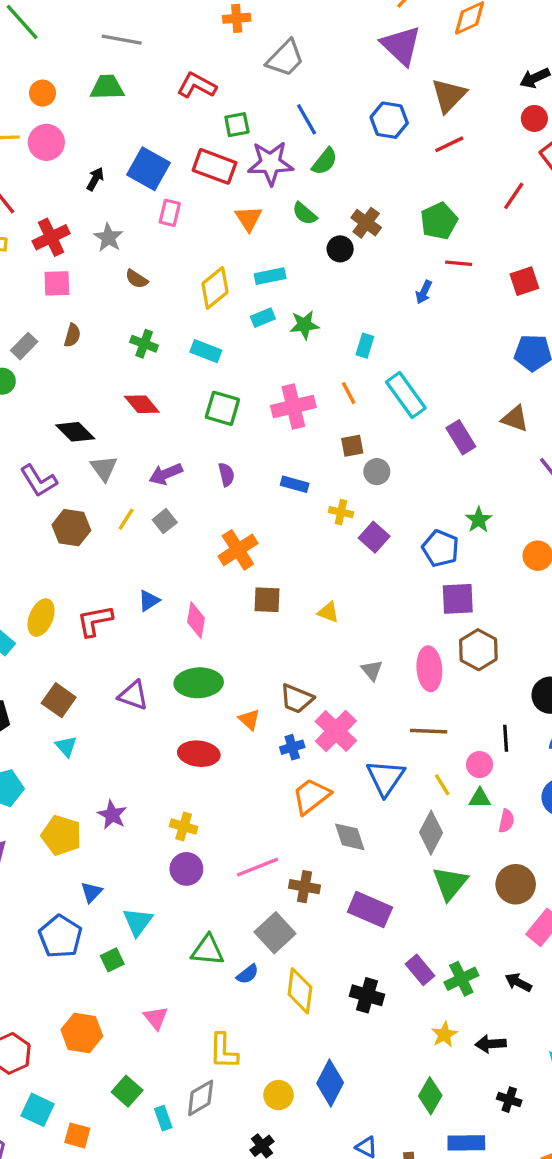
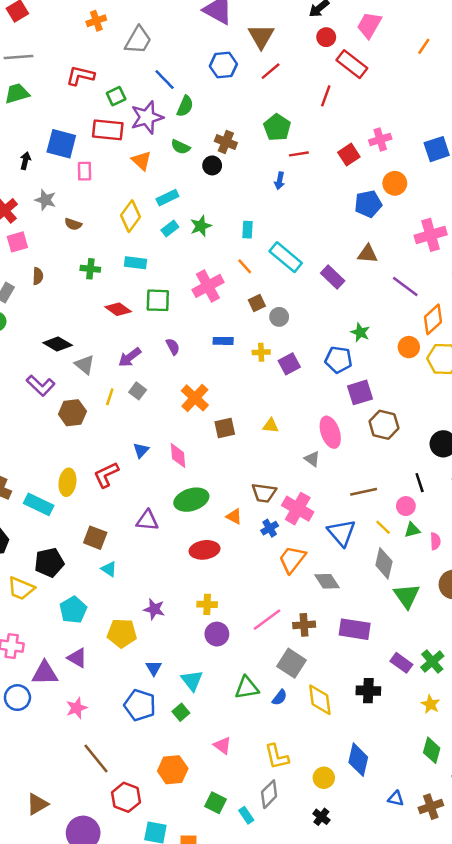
red diamond: (142, 404) -> (118, 309), moved
purple square: (374, 537) -> (289, 364), turned 35
pink ellipse: (429, 669) -> (330, 432), moved

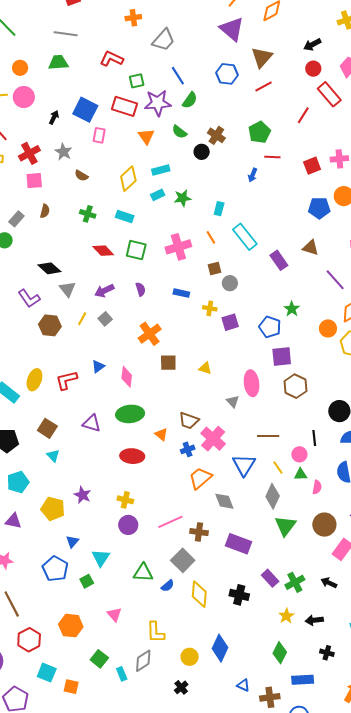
purple triangle: (77, 658) -> (13, 521), turned -30

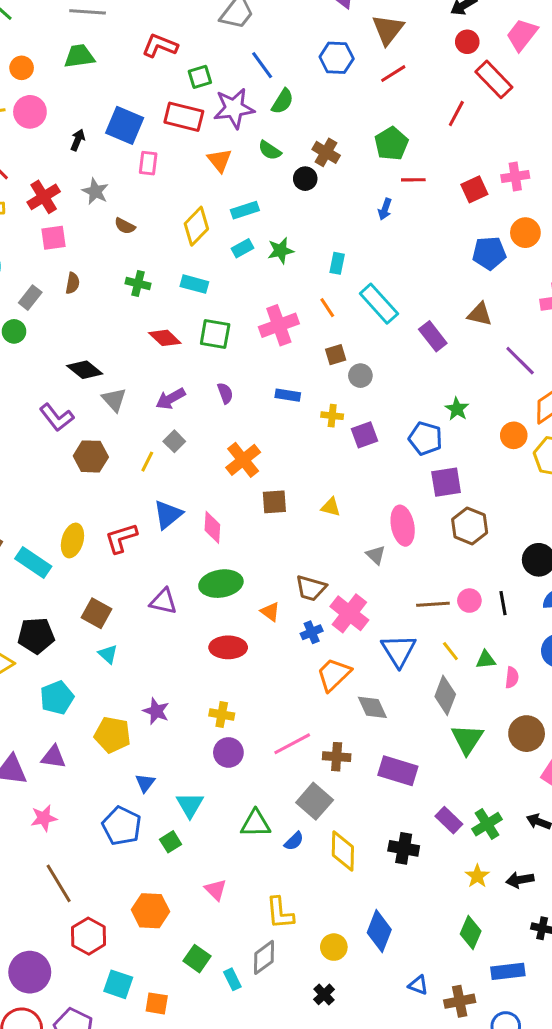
yellow line: (82, 319) -> (147, 462), moved
blue triangle: (98, 367) -> (168, 514), size x1.5
pink circle: (299, 454) -> (469, 601), moved

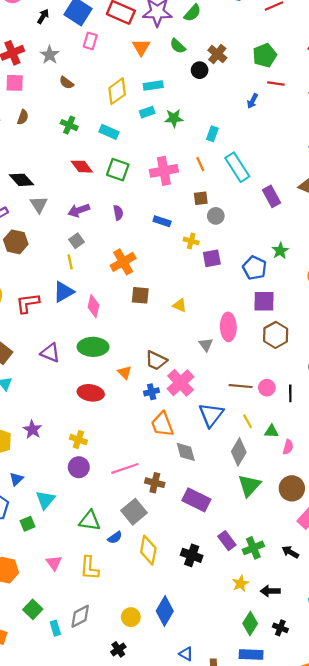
yellow line: (147, 462) -> (70, 262), moved, turned -48
orange trapezoid: (334, 674) -> (162, 424), turned -76
yellow L-shape: (280, 913) -> (89, 568), moved
green diamond: (471, 932) -> (250, 623), moved

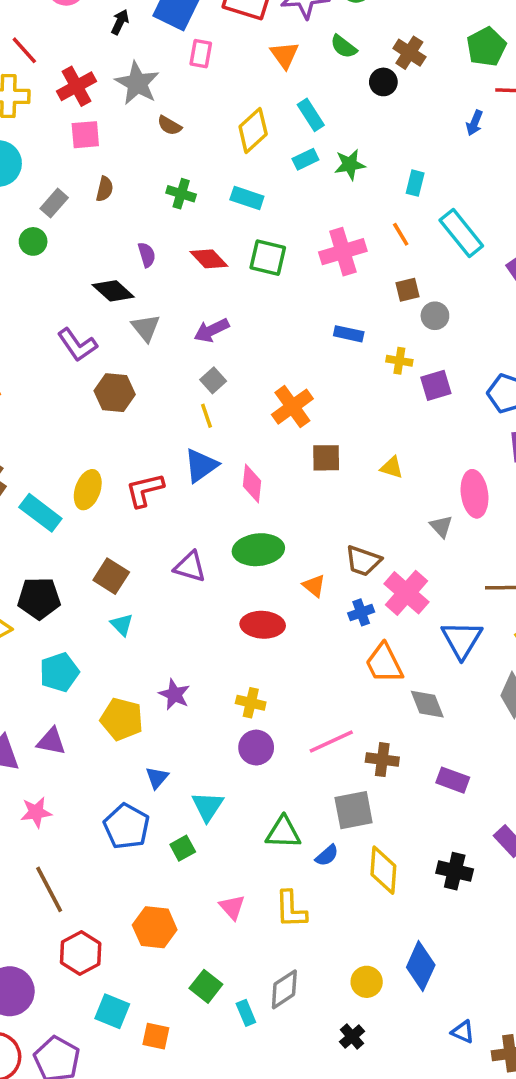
gray star: (50, 55) -> (137, 83), size x1.4
cyan rectangle: (153, 85) -> (311, 115), turned 72
purple semicircle: (118, 213) -> (147, 255), moved
purple rectangle: (196, 500) -> (453, 780), size x0.7
gray square: (134, 512) -> (354, 810), turned 35

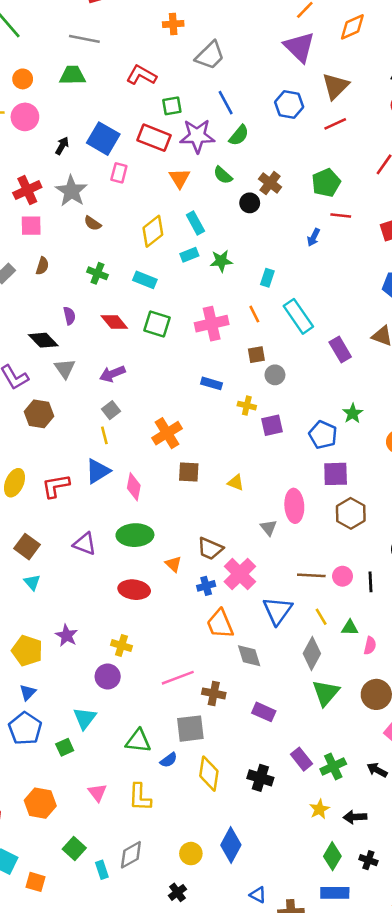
purple circle: (256, 748) -> (108, 676), moved
blue triangle: (157, 778) -> (28, 692), moved

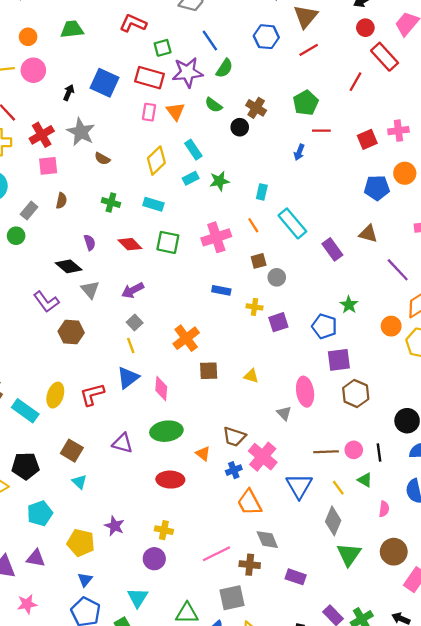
pink rectangle: (119, 173) -> (149, 112), moved
green triangle: (350, 628) -> (365, 480), moved, turned 35
gray diamond: (249, 656) -> (267, 540), moved

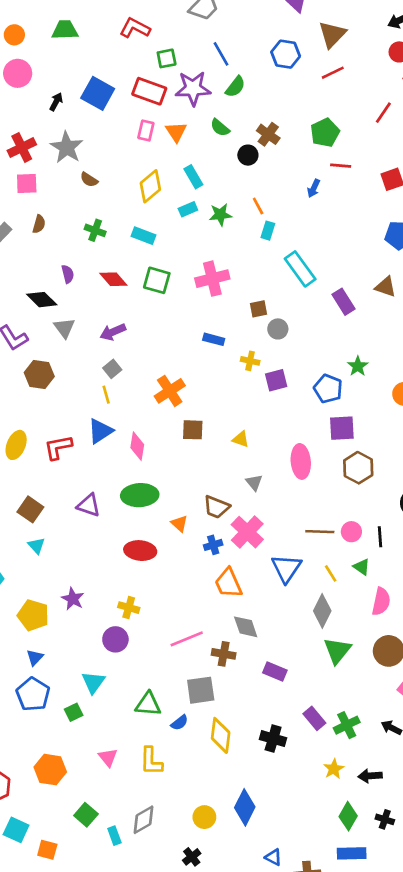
orange line: (253, 225) -> (258, 206), moved
gray triangle: (284, 413) -> (254, 483), moved
pink semicircle: (384, 509) -> (381, 601), size x1.5

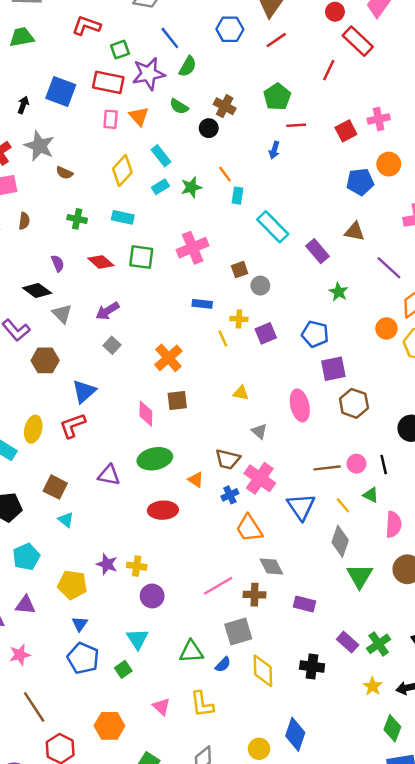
green star: (358, 366) -> (339, 292), moved
yellow line: (106, 395) -> (223, 338), moved
brown square: (193, 430) -> (177, 401), moved
blue triangle: (100, 431) -> (84, 391), moved
yellow cross: (129, 608) -> (137, 566), moved

